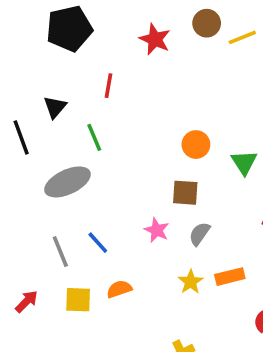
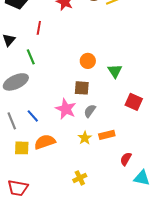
pink star: (157, 230) -> (66, 109), size x1.5
orange semicircle: (119, 289) -> (45, 142), size x1.5

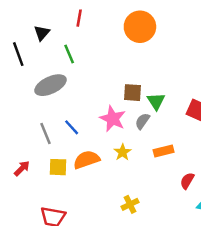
orange circle: (88, 61) -> (140, 27), moved, size x1.6
green triangle: (115, 71) -> (156, 101), moved
yellow star: (85, 138) -> (123, 152), moved

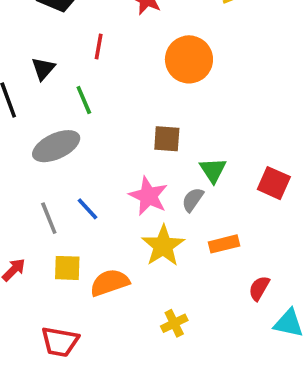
brown square: (132, 93) -> (167, 139), moved
yellow star: (123, 152) -> (163, 246), size x1.6
orange semicircle: (87, 160) -> (110, 283), moved

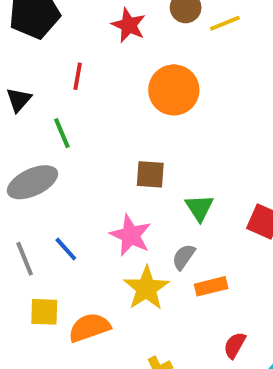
gray semicircle: (193, 200) -> (184, 257), moved
red semicircle: (259, 288) -> (235, 345), moved

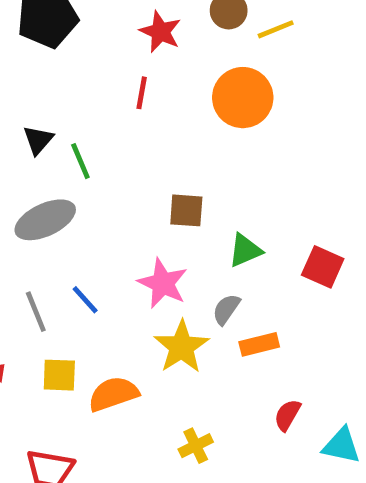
red line: (78, 76) -> (142, 93), moved
orange circle: (174, 90) -> (243, 98), moved
black triangle: (19, 100) -> (38, 140), moved
green triangle: (199, 208) -> (245, 250), turned 40

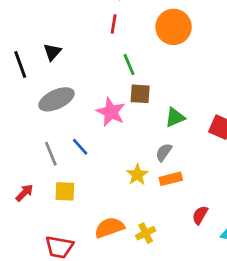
green line: (80, 161) -> (129, 65), moved
pink star: (163, 283) -> (111, 112), moved
orange rectangle: (259, 344) -> (171, 179), moved
yellow star: (182, 347) -> (137, 175), size x0.7
orange semicircle: (113, 394) -> (109, 228), moved

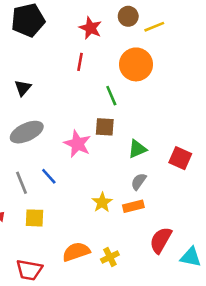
green line: (129, 65) -> (111, 96), moved
gray semicircle: (164, 152) -> (139, 182), moved
red semicircle: (200, 215) -> (161, 240), size x1.5

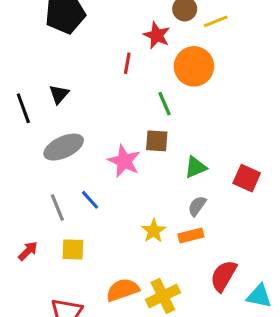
red star: (90, 28) -> (157, 35), moved
yellow cross: (110, 257) -> (163, 296), size x1.5

